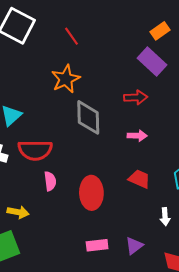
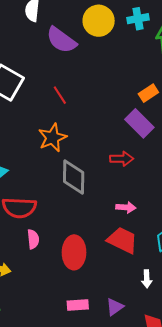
pink arrow: (137, 136) -> (126, 207), moved
red trapezoid: (139, 179) -> (122, 240), size x1.4

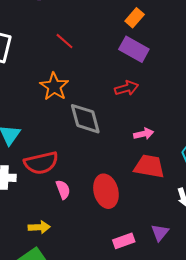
red line: (60, 95) -> (65, 41), moved

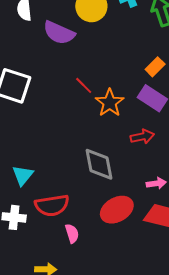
orange star: (54, 87) -> (110, 103), moved
red ellipse: (106, 191) -> (117, 210), moved, turned 72

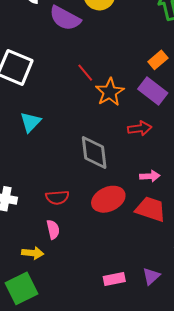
cyan triangle: (23, 175) -> (30, 122), moved
red semicircle: (52, 205) -> (57, 197), moved, size x0.7
pink semicircle: (72, 233) -> (53, 230), moved

